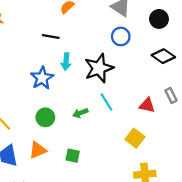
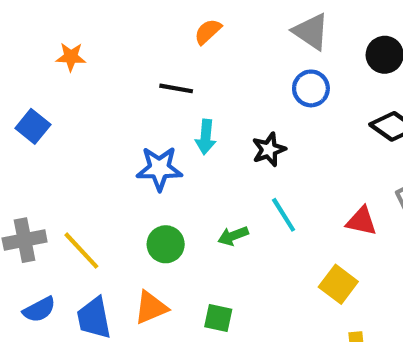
black star: (99, 68) -> (269, 150), size x0.6
blue star: (42, 78) -> (159, 168), turned 30

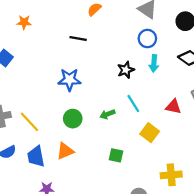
cyan arrow: (206, 137) -> (154, 63), moved
yellow square: (338, 284) -> (150, 133), moved
green square: (218, 318) -> (116, 155), moved

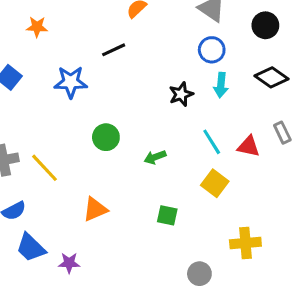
black line: (78, 39) -> (114, 50), turned -35
blue star: (69, 80) -> (71, 82), moved
cyan line: (133, 103) -> (212, 142), moved
green circle: (73, 119) -> (106, 137), moved
blue trapezoid: (36, 156) -> (31, 248), moved, turned -35

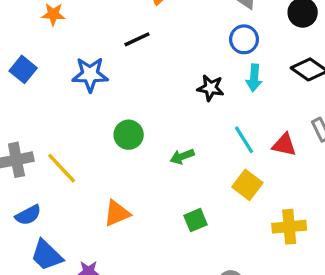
black star: (181, 94) -> (211, 88), turned 30
green square: (167, 215) -> (195, 220), turned -35
yellow cross: (245, 243) -> (289, 227), moved

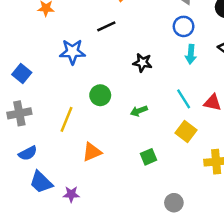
blue square: (23, 69) -> (22, 73), moved
black star: (211, 88) -> (142, 63), moved
yellow line: (62, 168) -> (66, 119), moved, turned 65

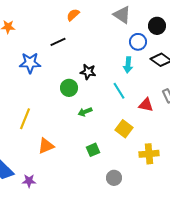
blue circle: (184, 26) -> (138, 42), moved
green circle: (100, 95) -> (69, 88), moved
cyan line: (184, 99) -> (119, 91), moved
gray circle: (174, 203) -> (114, 178), moved

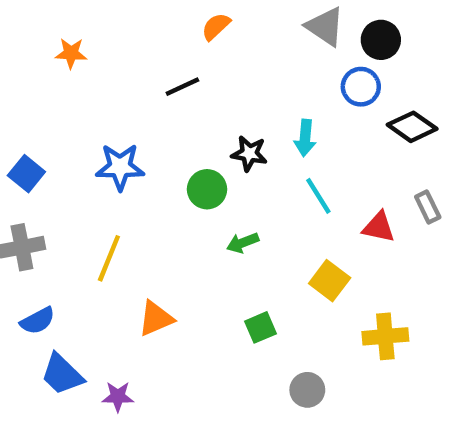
black circle: (157, 26) -> (381, 40), moved
blue star: (30, 63) -> (120, 167), moved
cyan arrow: (128, 65) -> (305, 138), moved

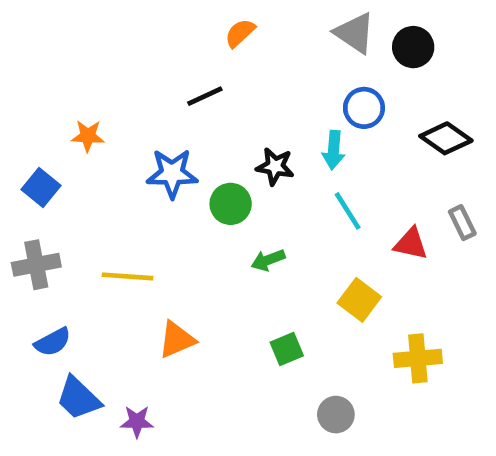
orange star: (71, 53) -> (88, 136), moved
blue circle: (361, 87) -> (364, 108), moved
blue star: (120, 167) -> (172, 173), moved
yellow line: (109, 258) -> (128, 276), turned 72

